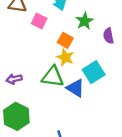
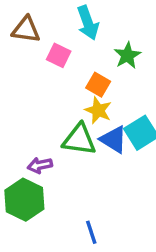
purple arrow: (14, 79) -> (40, 165), moved
blue triangle: (75, 88) -> (114, 140), moved

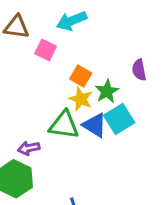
cyan arrow: (88, 23) -> (72, 21), turned 88
green star: (127, 55) -> (107, 91), moved

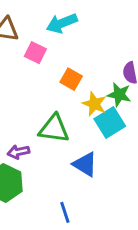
green star: (107, 91) -> (119, 95), moved, turned -30
yellow star: (81, 99) -> (94, 104), moved
blue triangle: (95, 125) -> (85, 164), moved

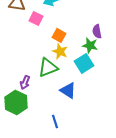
yellow star: (94, 104) -> (60, 51), moved
green triangle: (54, 129) -> (48, 67), turned -30
purple arrow: (18, 152) -> (25, 82), turned -56

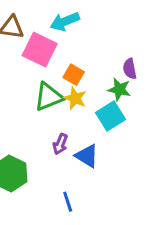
pink square: (36, 18) -> (40, 50), size x1.6
green triangle: (48, 67) -> (49, 97), moved
purple arrow: (25, 82) -> (60, 144), moved

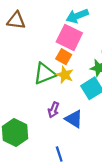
cyan arrow: (65, 21) -> (77, 16), moved
pink square: (40, 50) -> (69, 37), moved

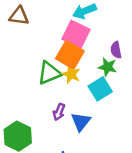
orange square: (64, 57) -> (70, 55), size x1.6
blue triangle: (74, 119) -> (81, 122), turned 36

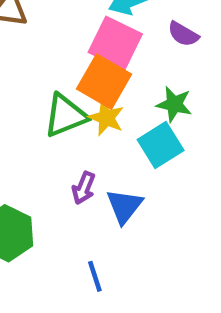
purple semicircle: (116, 50) -> (183, 34), moved, turned -49

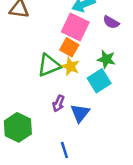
orange square: (104, 82) -> (69, 47), size x0.7

